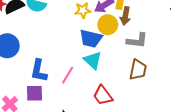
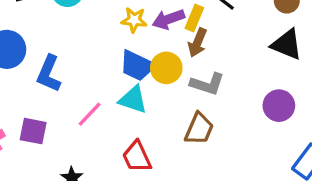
yellow circle: (108, 25) -> (166, 68), moved
cyan triangle: (93, 60) -> (133, 100), turned -36
blue L-shape: (39, 71) -> (49, 74), moved

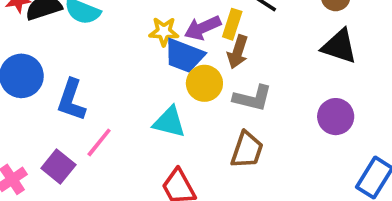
blue trapezoid: (137, 66) -> (184, 56), moved
pink line: (90, 114) -> (99, 142), moved
purple square: (33, 131) -> (58, 166), turned 32

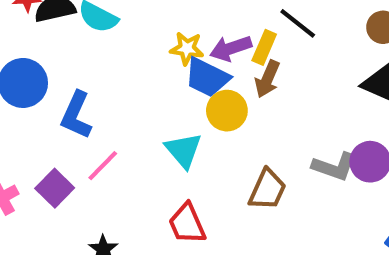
gray L-shape: (252, 98) -> (334, 167), moved
cyan triangle: (169, 122) -> (183, 150), turned 30

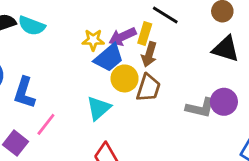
blue trapezoid: (207, 77) -> (109, 58), turned -60
cyan triangle: (183, 150) -> (99, 108), turned 36
brown trapezoid: (267, 190) -> (148, 88), moved

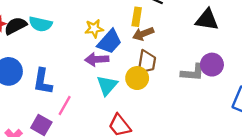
purple arrow: (122, 37) -> (97, 59), moved, turned 30
brown arrow: (149, 54) -> (143, 34), turned 60
yellow circle: (125, 78) -> (137, 78), moved

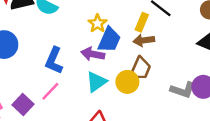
yellow star: (94, 29) -> (97, 23), turned 30
blue trapezoid: (110, 42) -> (109, 40), turned -32
blue L-shape: (43, 81) -> (54, 60), moved

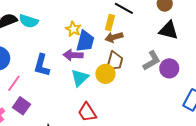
gray L-shape: (183, 90) -> (152, 61), moved, turned -40
pink line: (50, 91) -> (14, 83), moved

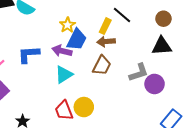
black triangle: (169, 30) -> (162, 46), turned -30
blue L-shape: (42, 65) -> (29, 54), turned 60
yellow circle: (105, 74) -> (84, 107), moved

